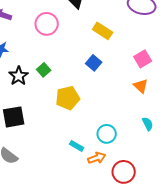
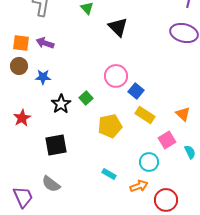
pink circle: (47, 24) -> (116, 76), moved
yellow rectangle: (103, 31) -> (145, 115), moved
pink square: (143, 59) -> (167, 140), moved
cyan rectangle: (77, 146) -> (109, 174), moved

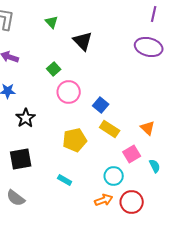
pink circle: (116, 76) -> (69, 92), moved
green square: (86, 98) -> (54, 69), moved
cyan rectangle: (109, 174) -> (65, 180), moved
red circle: (166, 200) -> (132, 202), moved

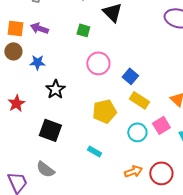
green square: (54, 69) -> (83, 30), moved, turned -32
black square: (21, 159) -> (50, 130), turned 30
cyan circle: (114, 176) -> (137, 132), moved

